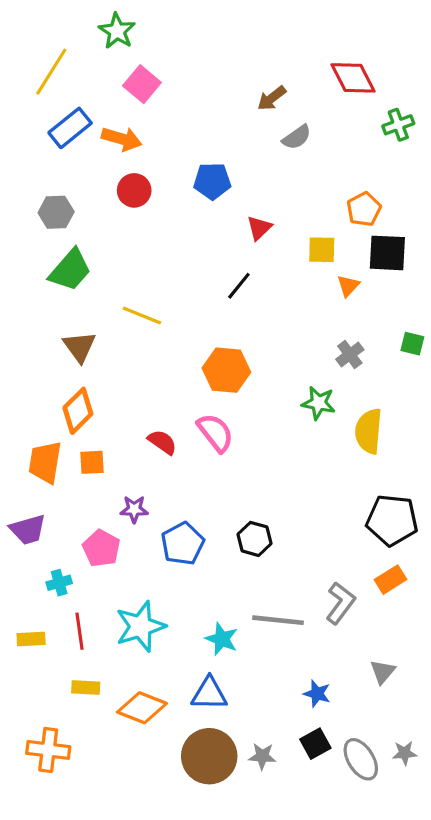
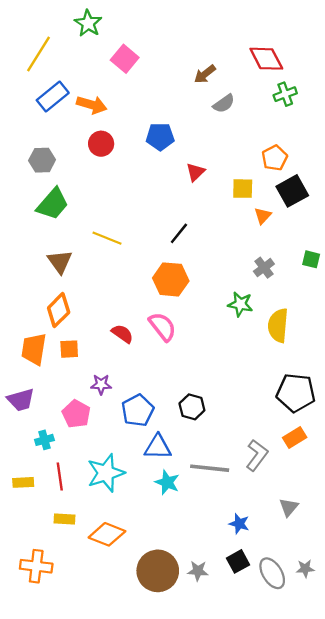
pink square: (142, 84) -> (125, 59), moved
green cross: (398, 125) -> (285, 94), moved
black square: (387, 253) -> (292, 191), turned -32
black line: (239, 286) -> (179, 233), moved
blue triangle: (209, 694) -> (158, 447), moved

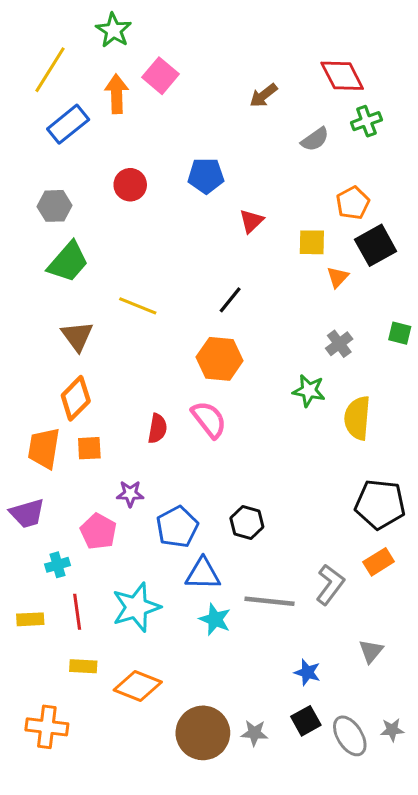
gray semicircle: (224, 104) -> (315, 139), moved
orange arrow: (92, 105) -> (117, 94), moved, turned -108
red semicircle: (122, 334) -> (157, 429), turned 65

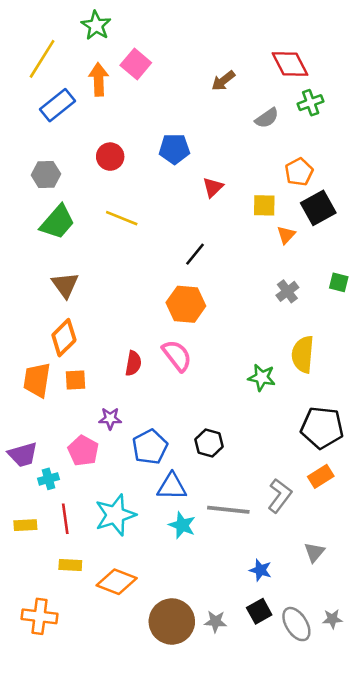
yellow line: (138, 306) -> (122, 218), moved
green star: (309, 391) -> (262, 377), moved
purple trapezoid: (27, 513) -> (23, 455), moved

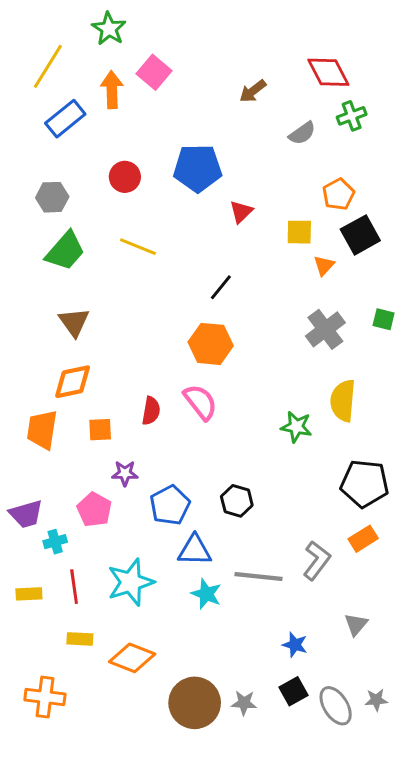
blue pentagon: (174, 149) -> (198, 168), size x1.4
gray cross: (287, 291) -> (325, 329), size x1.5
orange diamond: (64, 338) -> (73, 382), turned 33
orange square: (75, 380) -> (100, 430), moved

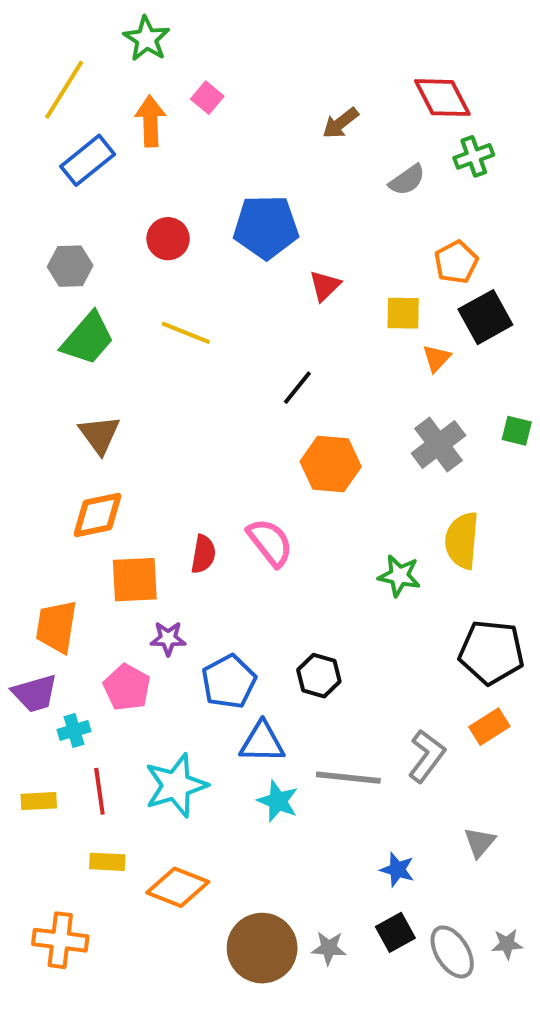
pink square: (154, 72) -> (207, 98), size x0.7
orange hexagon: (211, 344) -> (331, 464), moved
orange trapezoid: (42, 430) -> (56, 627), moved
orange square: (100, 430) -> (135, 580), size x1.5

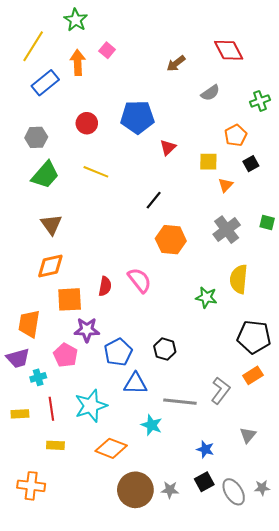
green cross: (474, 156) -> (260, 101), moved
black square: (485, 317) -> (251, 164), size x0.6
purple star: (168, 638) -> (87, 330), size x1.4
cyan star: (278, 801) -> (152, 425), moved
orange diamond: (178, 887) -> (111, 448), moved

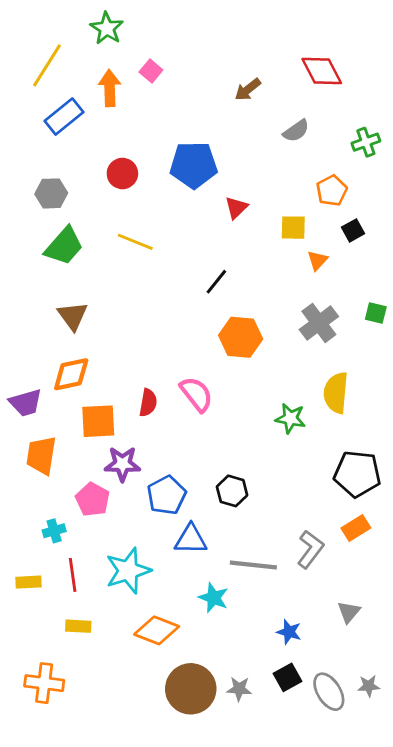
purple trapezoid: (18, 358) -> (26, 403), moved

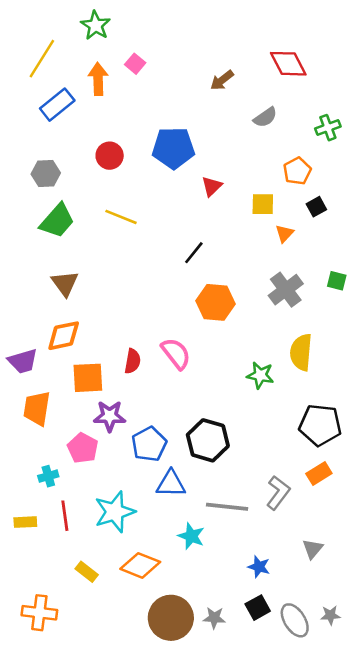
black hexagon: (232, 491) -> (208, 440), size x1.5
yellow rectangle: (78, 626) -> (87, 572), moved, turned 35

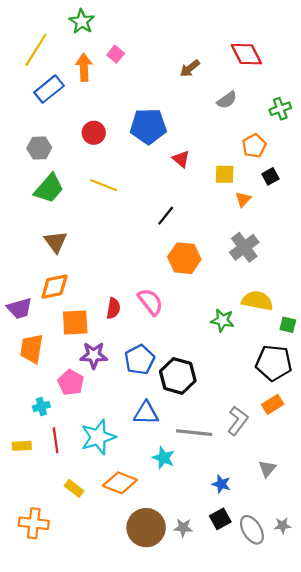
red triangle: (212, 186) -> (181, 159), turned -36
green square: (337, 281) -> (288, 325), moved
yellow semicircle: (301, 352) -> (257, 301), turned 96
blue pentagon: (149, 444) -> (140, 360), moved

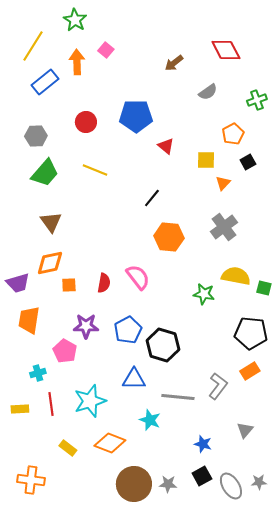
orange square: (75, 323) -> (69, 285), moved, size x0.6
green square: (288, 325) -> (264, 288), moved

